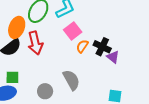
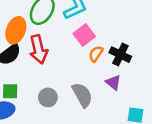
purple triangle: (113, 57) -> (113, 82), moved
gray circle: (45, 91) -> (48, 97), moved

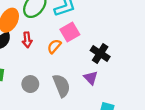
red arrow: (38, 49) -> (27, 40), size x0.6
orange semicircle: (96, 54) -> (54, 46), moved

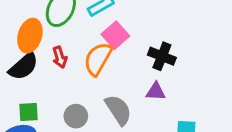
orange semicircle: (54, 46) -> (98, 59), size x1.6
purple triangle: (91, 78) -> (156, 92), turned -32

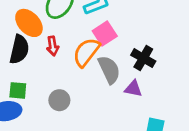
orange ellipse: (30, 36) -> (29, 23), turned -68
black semicircle: (24, 66) -> (19, 49), turned -44
gray semicircle: (118, 110) -> (109, 70), moved

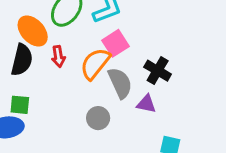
gray circle: (59, 100) -> (98, 118), moved

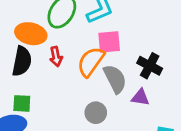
orange ellipse: (33, 31) -> (31, 34), turned -32
pink square: (116, 43) -> (109, 42), turned 30

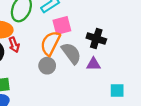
red arrow: (56, 57) -> (14, 45), moved
gray circle: (96, 113) -> (47, 66), moved

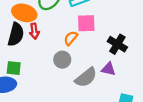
orange semicircle: (50, 43) -> (71, 38), size x0.6
gray semicircle: (71, 53) -> (86, 77), moved, turned 75

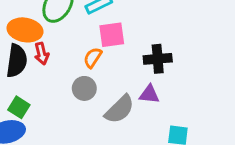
black cross: (117, 44) -> (158, 59), turned -30
green square: (14, 68) -> (19, 107), turned 32

